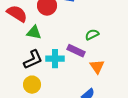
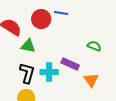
green semicircle: (92, 35) -> (94, 46), moved, turned 48
black L-shape: (33, 60) -> (27, 73), turned -50

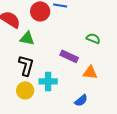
cyan cross: (49, 72) -> (48, 81), moved
orange triangle: (91, 80) -> (90, 72), turned -49

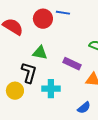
green triangle: (27, 38) -> (40, 53), moved
yellow circle: (25, 90) -> (15, 91), moved

